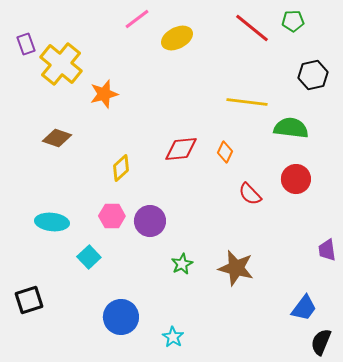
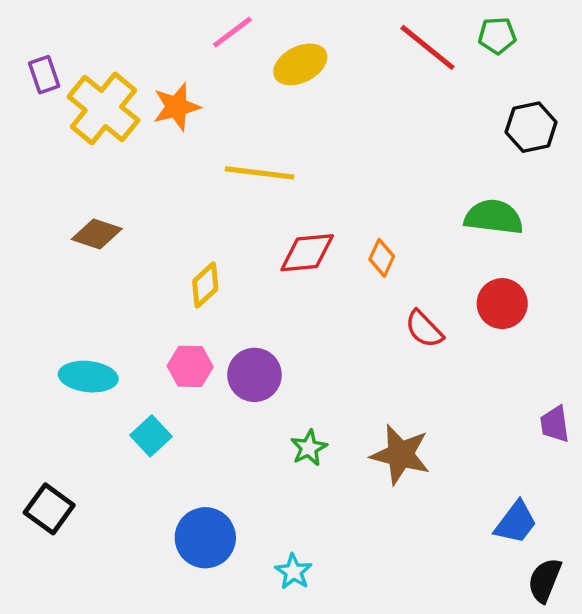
orange star: (104, 94) -> (176, 107), moved
yellow line: (247, 102) -> (260, 173), moved
black square: (29, 300) -> (49, 509), turned -36

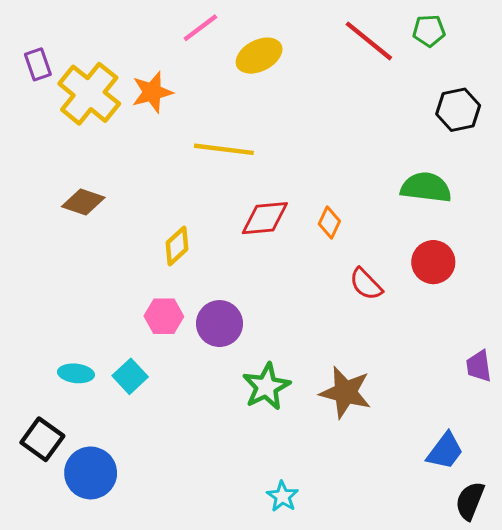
cyan ellipse: (88, 377) -> (76, 373), moved, size x0.7
green star: (309, 448) -> (266, 387), size x1.5
blue circle: (205, 538) -> (91, 473), moved
cyan star: (294, 572) -> (282, 496), moved

